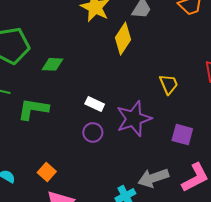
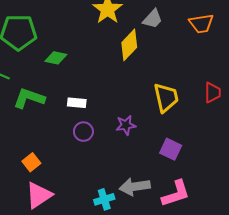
yellow trapezoid: (169, 84) -> (166, 98), size x1.4
white rectangle: (95, 104) -> (77, 103), moved, turned -30
purple star: (134, 119) -> (126, 125), size x0.6

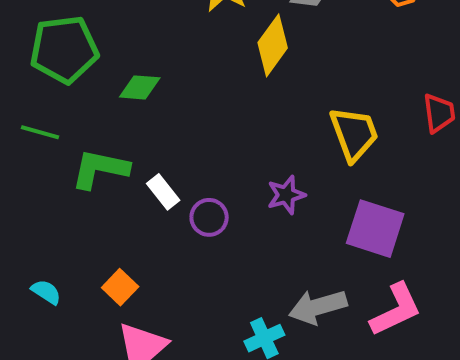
white rectangle: (77, 103) -> (163, 192), moved, turned 54
purple square: (171, 149) -> (375, 229), size x1.4

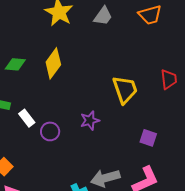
yellow diamond: (273, 45) -> (53, 63), moved
purple square: (375, 229) -> (148, 138), moved, size x0.6

